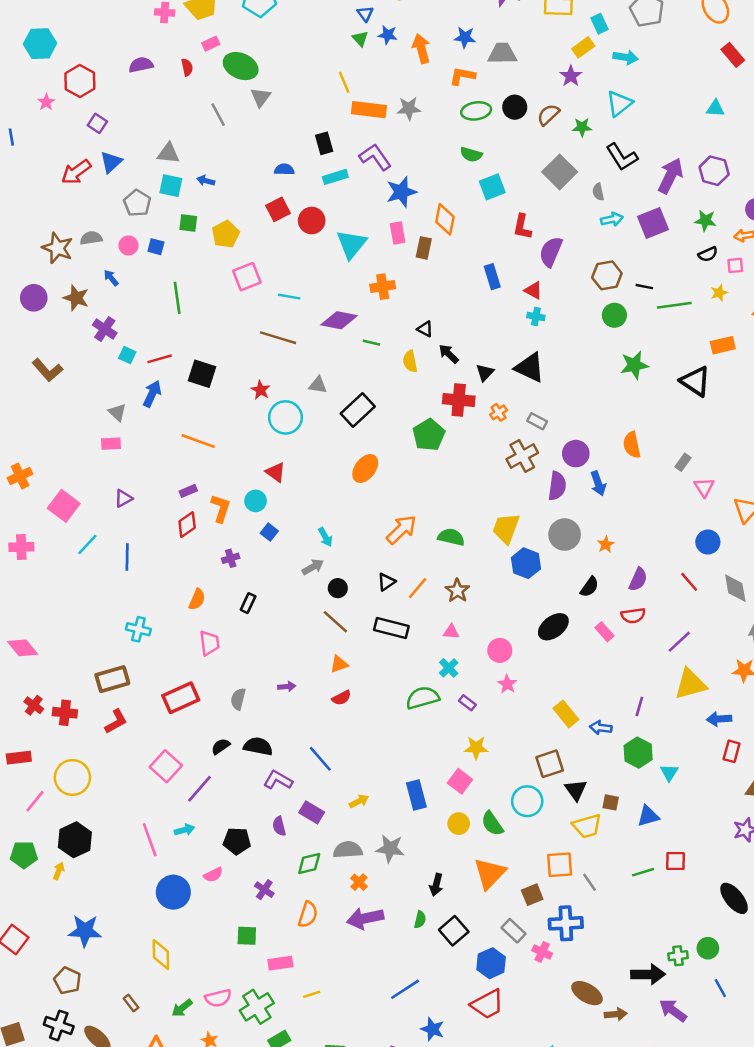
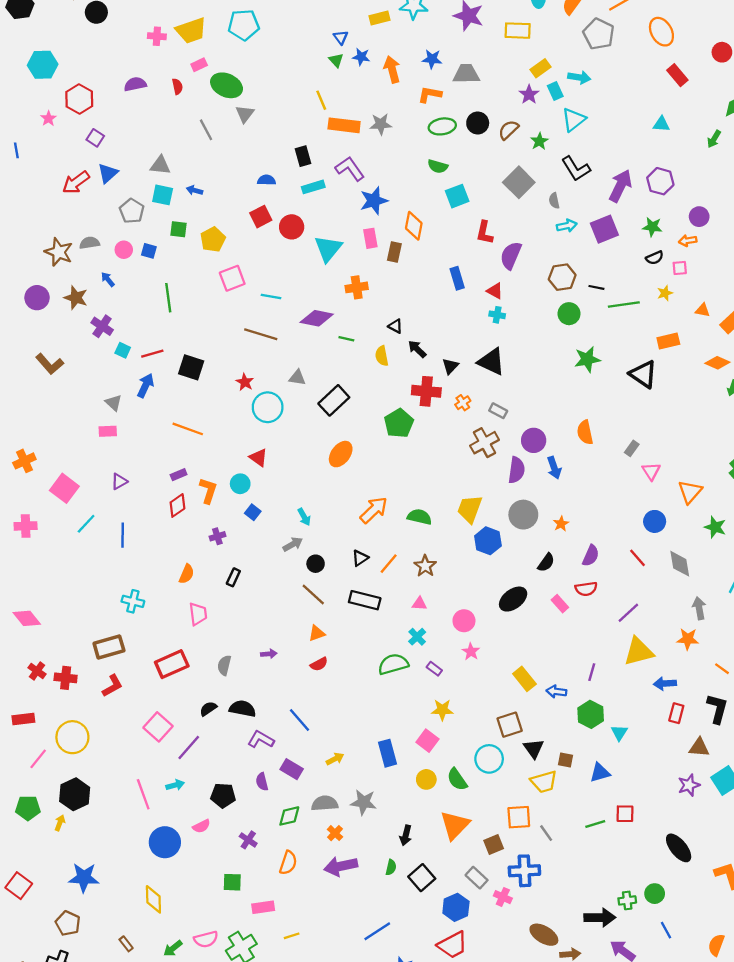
cyan rectangle: (599, 24) -> (555, 91), moved
green star: (582, 127) -> (539, 141), turned -30

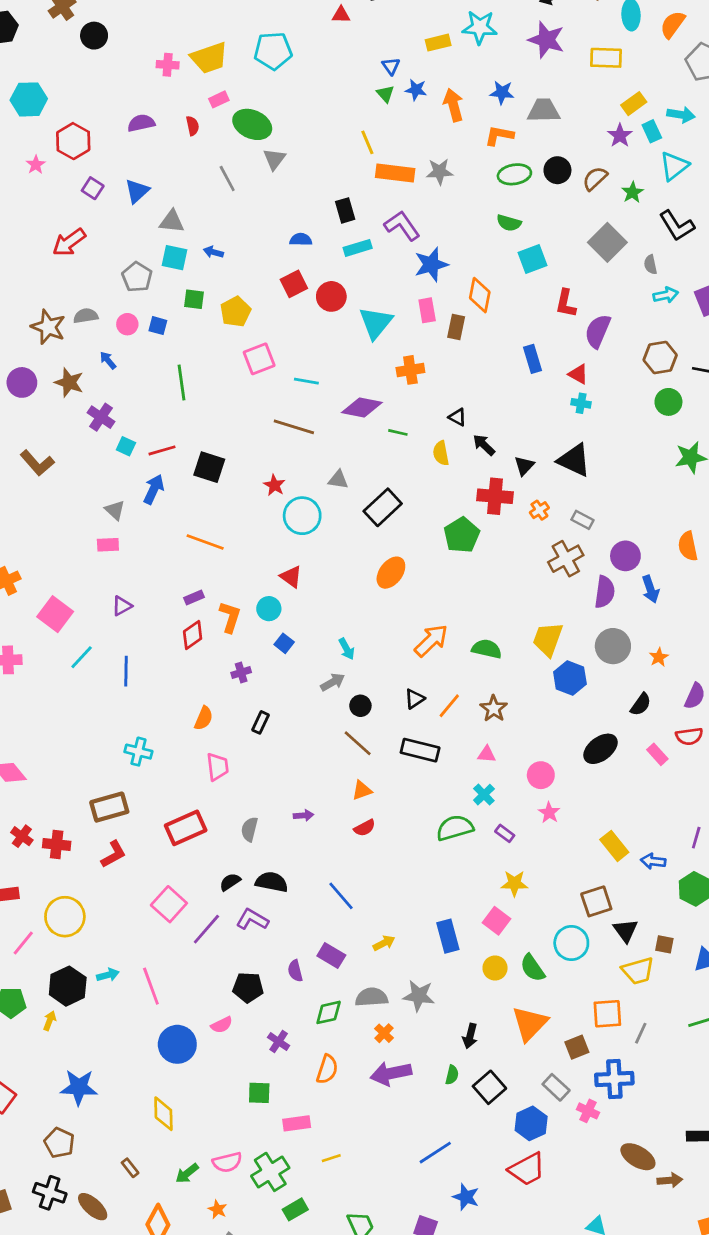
blue triangle: (108, 173) -> (137, 191), moved
purple L-shape: (261, 739) -> (252, 919), moved
cyan arrow: (175, 785) -> (108, 975), moved
gray line: (546, 833) -> (641, 1033), turned 60

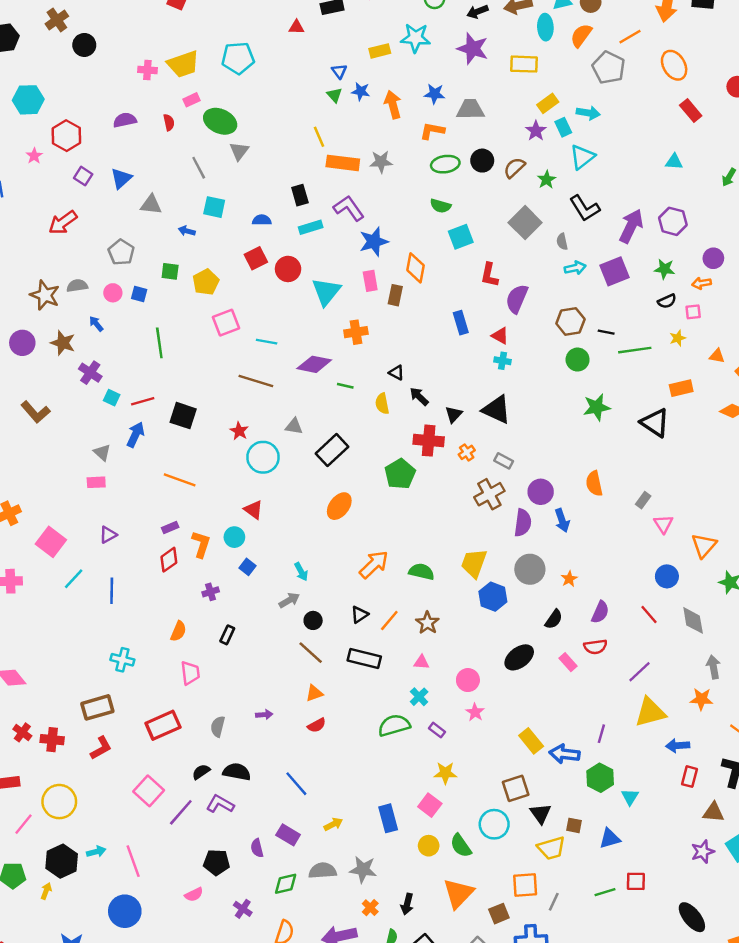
cyan square: (175, 258) -> (214, 207), moved
blue arrow: (653, 861) -> (564, 754), size x1.4
orange cross: (384, 1033) -> (370, 908), moved
blue circle: (177, 1044) -> (125, 911), moved

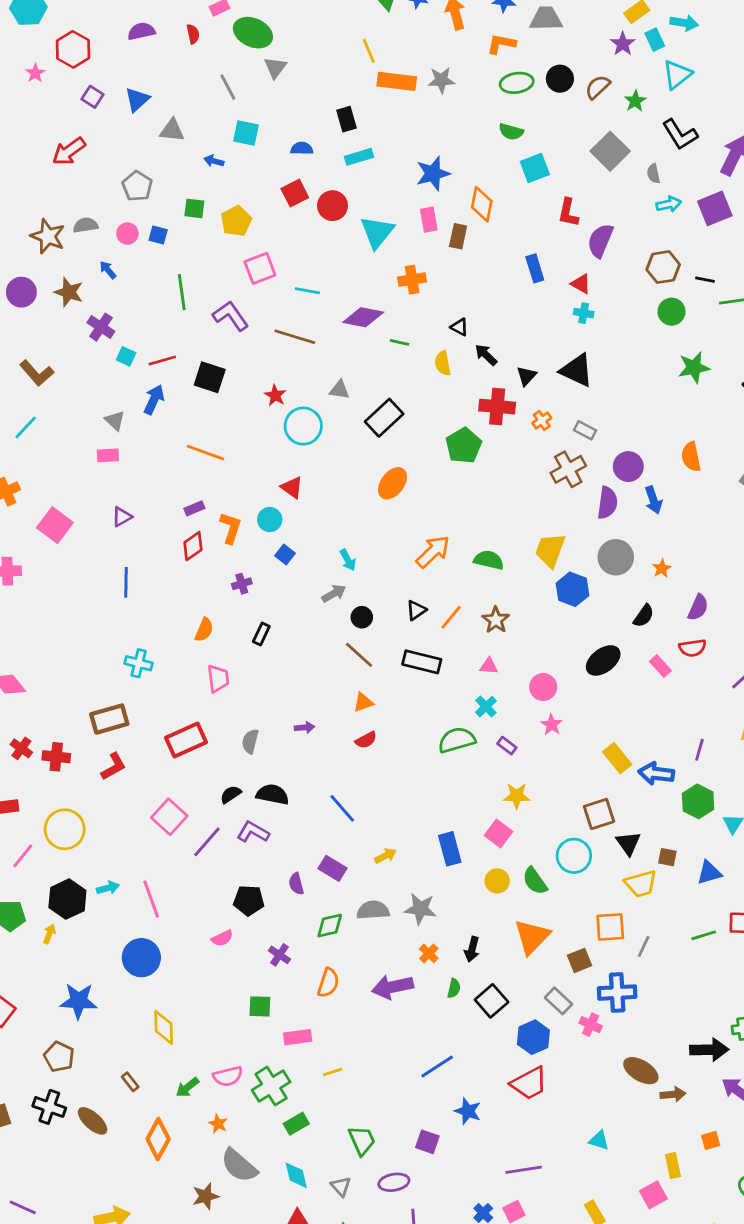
purple L-shape: (349, 208) -> (231, 316), moved
cyan line: (74, 579) -> (26, 427), moved

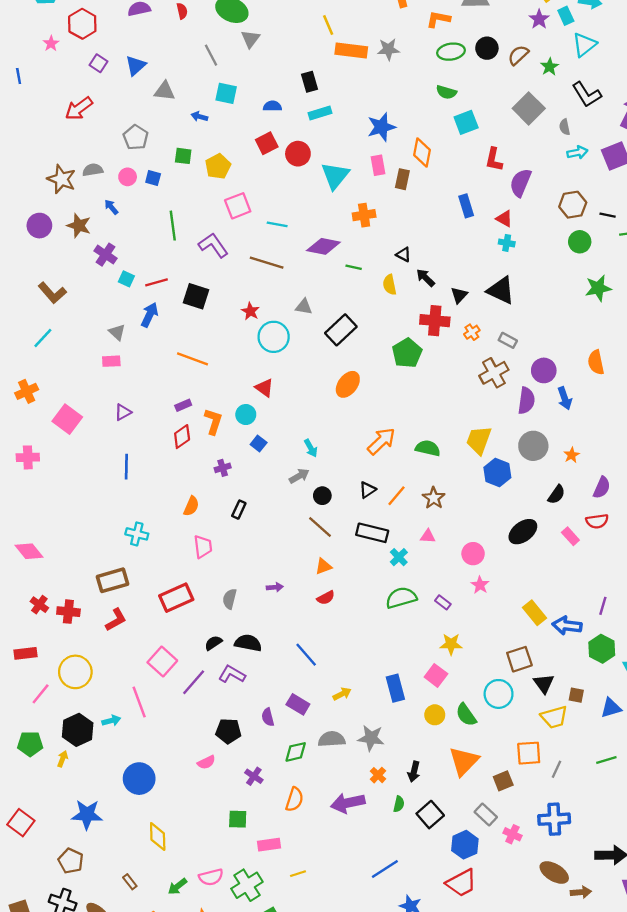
cyan cross: (486, 707) -> (399, 557), moved
pink line: (151, 899) -> (139, 702), moved
blue cross: (617, 993) -> (554, 819), moved

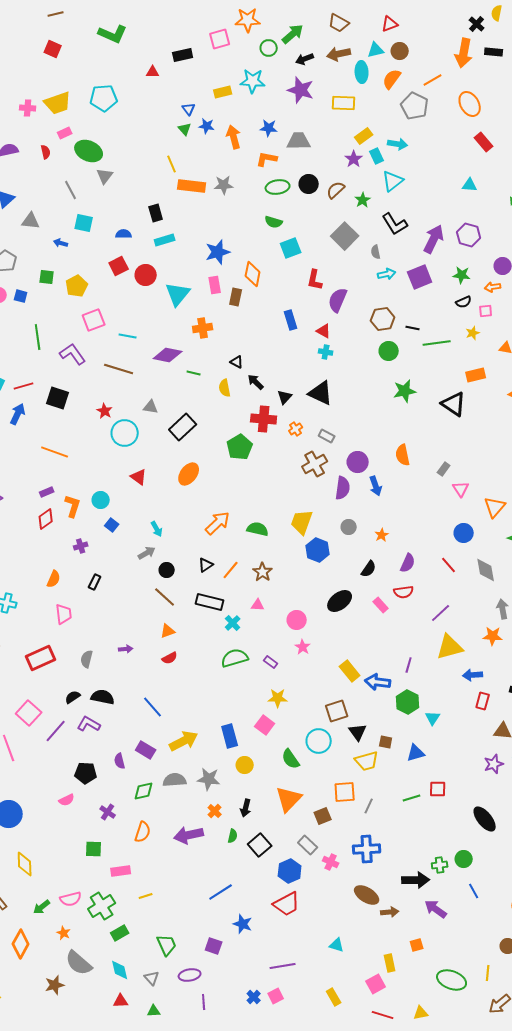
red triangle: (264, 388) -> (139, 477), moved
gray circle: (533, 446) -> (349, 527), size x0.6
yellow arrow: (342, 694) -> (184, 741), size x1.8
yellow circle: (435, 715) -> (245, 765), moved

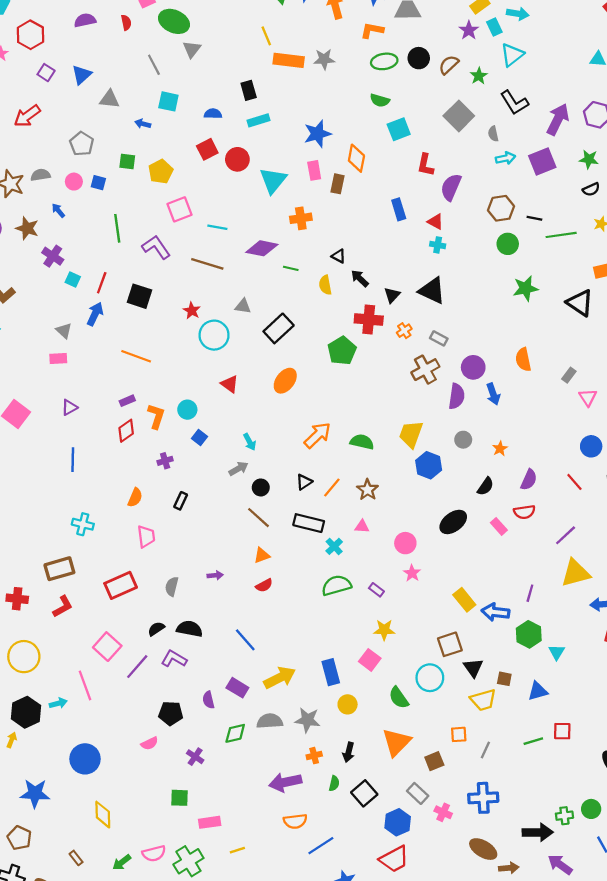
red line: (24, 386) -> (102, 283), turned -54
orange square: (345, 792) -> (459, 734), size x0.7
orange cross: (215, 811) -> (314, 756), turned 32
orange semicircle: (143, 832) -> (295, 821), moved, turned 65

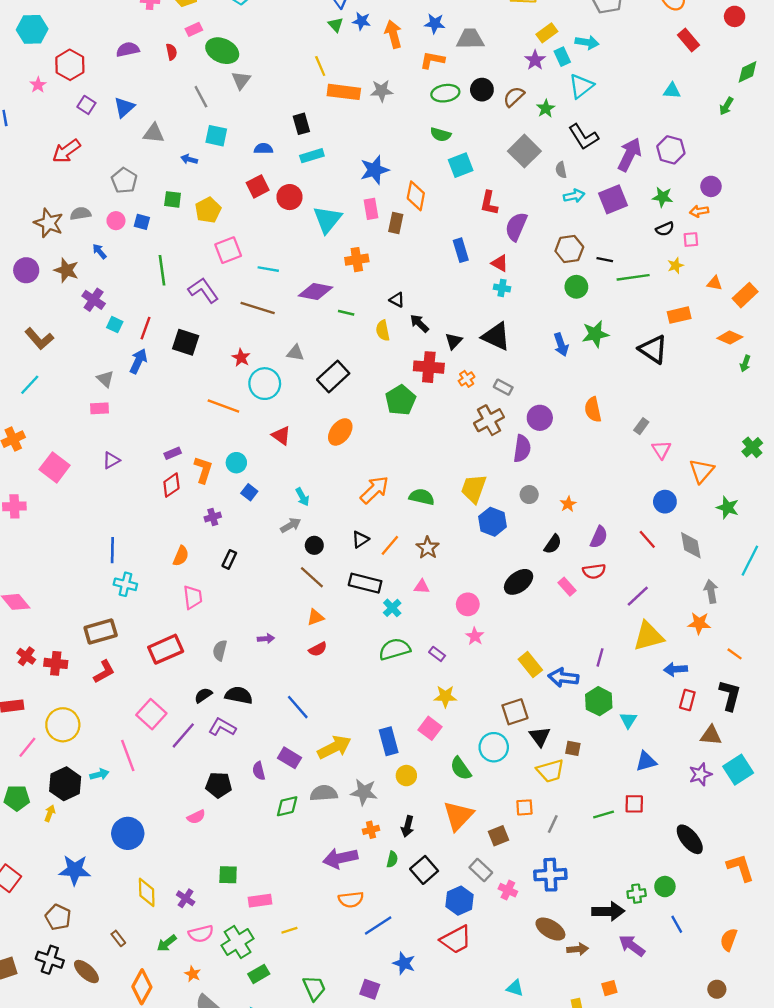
orange line: (136, 356) -> (223, 406), moved
blue arrow: (493, 394) -> (561, 345), moved
blue line: (73, 460) -> (112, 550), moved
blue triangle: (538, 691) -> (646, 761), moved
purple cross: (195, 757) -> (186, 898), moved

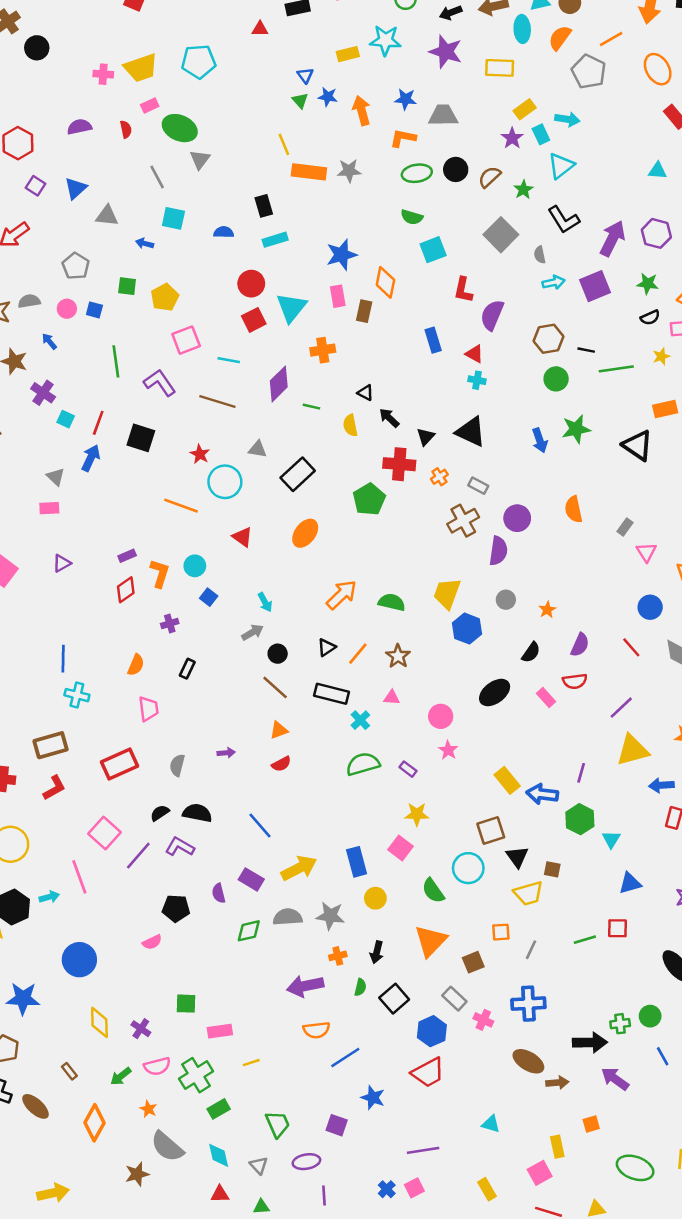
red square: (258, 186) -> (254, 320), moved
purple diamond: (315, 291) -> (279, 384), turned -56

